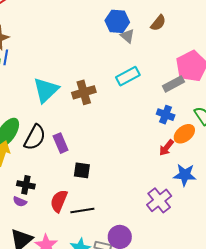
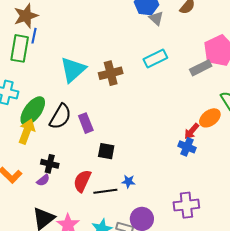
blue cross: (166, 115) -> (187, 147), moved
blue star: (185, 175) -> (128, 181), moved, size x0.6
purple cross: (159, 200) -> (186, 205), moved, turned 30
purple semicircle: (20, 202) -> (43, 180), turned -64

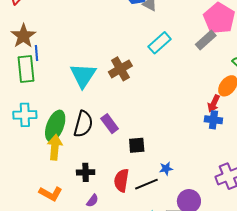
purple semicircle: (43, 180) -> (92, 201), moved

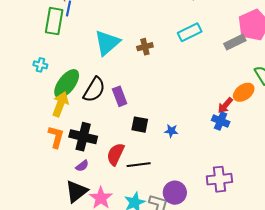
brown cross: (120, 69) -> (145, 47), size x0.7
cyan cross: (25, 115) -> (40, 65), size x0.6
blue star: (166, 169) -> (171, 131), moved
black cross: (86, 172) -> (83, 137), size x1.5
orange L-shape: (51, 194) -> (56, 137), moved, turned -120

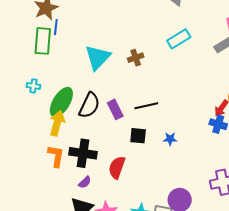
black line: (139, 165) -> (146, 106), moved

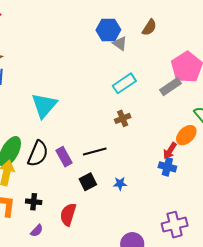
brown cross: (136, 58) -> (123, 118), moved
black square: (138, 136) -> (88, 182), turned -30
black cross: (83, 153) -> (34, 202), size x0.6

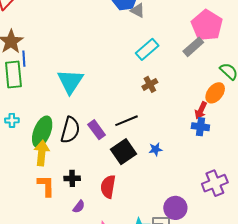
black square: (88, 182) -> (123, 152), size x1.4

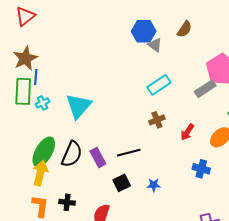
red arrow: (201, 110) -> (187, 132), moved
cyan cross: (12, 120) -> (42, 103), moved, turned -32
black square: (123, 152) -> (122, 183), size x0.7

